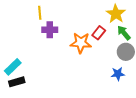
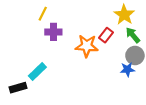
yellow line: (40, 13) -> (43, 14), turned 32
cyan rectangle: (13, 67) -> (37, 72), moved
blue star: (118, 74) -> (127, 69), moved

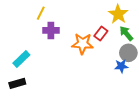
cyan rectangle: (37, 72) -> (21, 59), moved

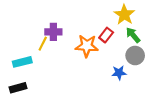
yellow line: (41, 13) -> (43, 44), moved
cyan rectangle: (21, 59) -> (22, 62), turned 30
blue star: (121, 66) -> (119, 73), moved

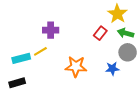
green arrow: (133, 35) -> (126, 33), turned -35
yellow line: (43, 44) -> (40, 51), moved, turned 32
orange star: (87, 46) -> (76, 67), moved

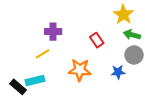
red rectangle: (100, 33) -> (97, 40), moved, turned -72
cyan rectangle: (21, 58) -> (35, 81), moved
black rectangle: (17, 83) -> (18, 87), turned 56

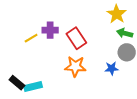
red rectangle: (97, 40) -> (76, 38), moved, size x1.5
yellow line: (42, 54) -> (31, 38), moved
cyan rectangle: (35, 81) -> (33, 87), moved

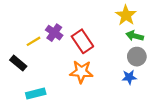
purple cross: (50, 30) -> (54, 33), turned 35
blue star: (112, 68) -> (129, 77), moved
black rectangle: (17, 83) -> (18, 63), moved

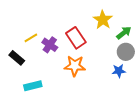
yellow star: (126, 15) -> (103, 20), moved
purple cross: (54, 33) -> (50, 45), moved
green arrow: (135, 36) -> (124, 33), turned 126

